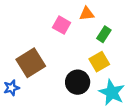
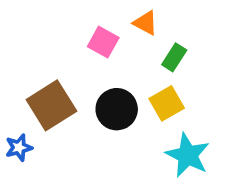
orange triangle: (87, 14) -> (145, 23), turned 35
black circle: (78, 82) -> (117, 109), moved

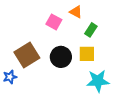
yellow square: (167, 103) -> (87, 54), turned 30
cyan star: (188, 155) -> (98, 81), turned -30

